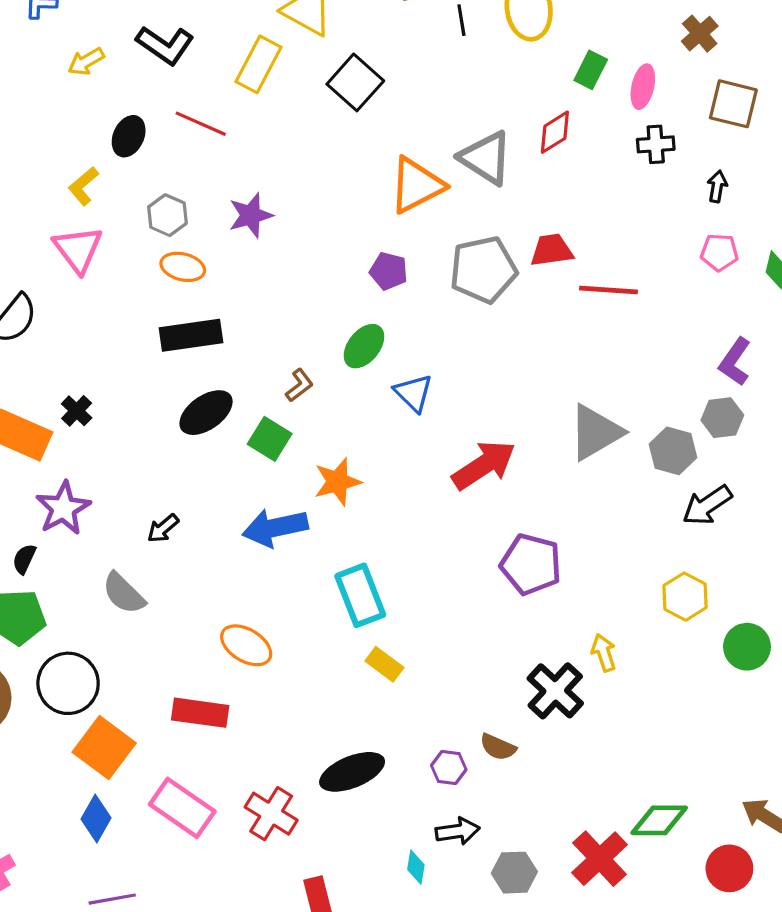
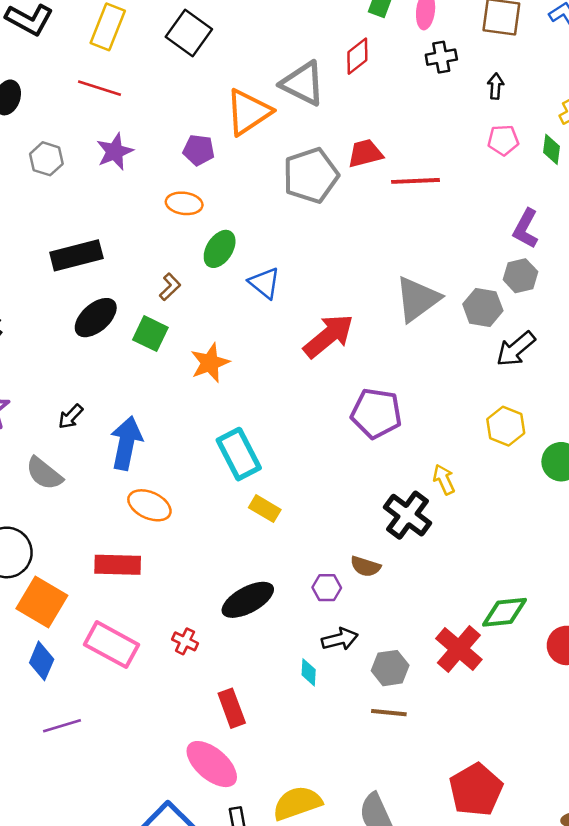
red line: (201, 124) -> (99, 88), moved
orange ellipse: (183, 267) -> (184, 203), moved
purple pentagon: (389, 271) -> (199, 150), moved
blue arrow: (275, 528) -> (126, 443), moved, turned 120
red cross: (271, 814) -> (185, 641), size x0.6

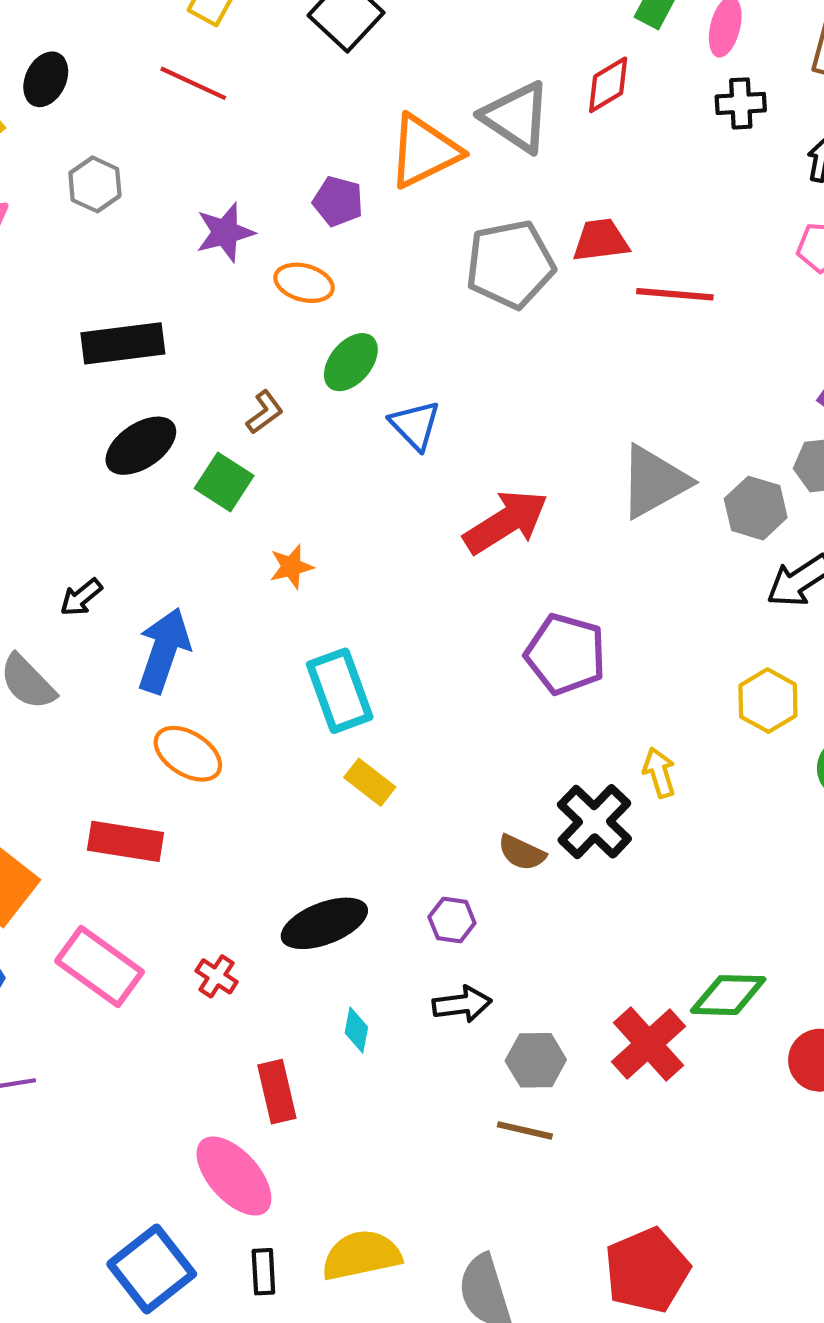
purple star: (115, 152) -> (225, 232), moved
orange star: (210, 363) -> (291, 567), moved, size x0.7
brown semicircle: (365, 566) -> (522, 853), moved
cyan diamond: (309, 672) -> (356, 1030), moved

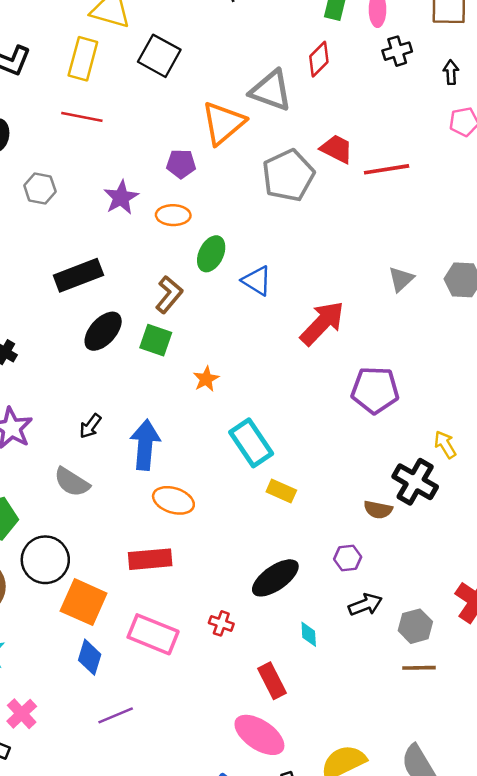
red trapezoid: (601, 240) -> (337, 149), turned 48
brown L-shape: (265, 412) -> (169, 295), size x1.4
gray triangle: (654, 482) -> (401, 279), size x0.6

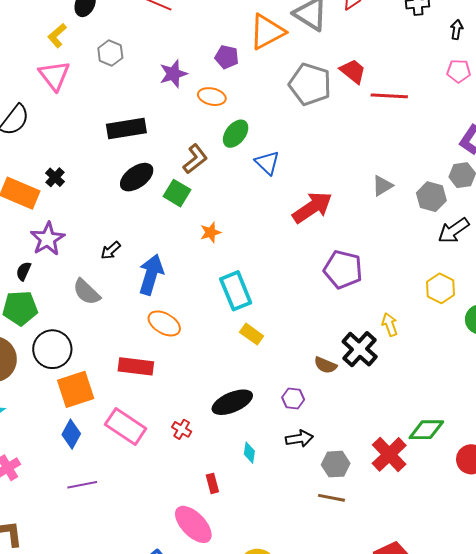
gray pentagon: (288, 175) -> (310, 84), turned 30
orange square: (84, 602) -> (76, 389), turned 36
red rectangle: (272, 681) -> (212, 483), size x0.7

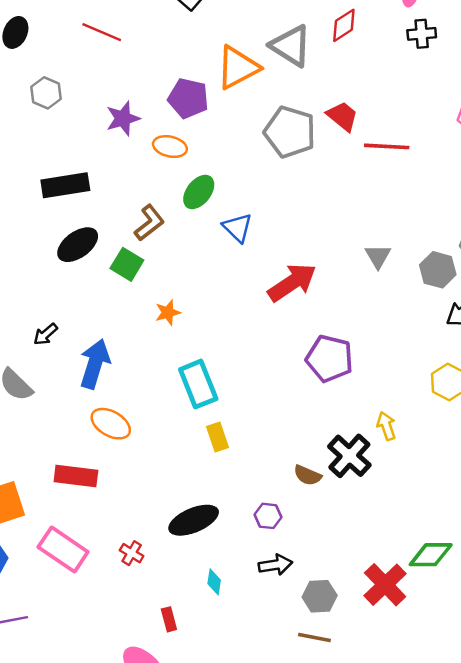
purple pentagon: (227, 57) -> (188, 98), size x1.4
gray triangle: (382, 186) -> (378, 256), turned -30
yellow rectangle: (252, 334) -> (217, 437), turned 35

